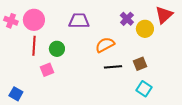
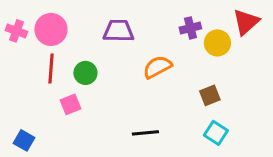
purple cross: (127, 19) -> (190, 28), turned 32
black line: (113, 67) -> (145, 133), moved

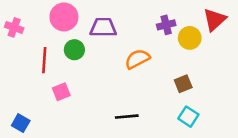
pink circle: (51, 29) -> (64, 17), moved
green circle: (85, 73) -> (74, 50), moved

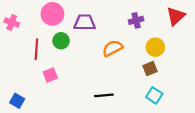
yellow circle: (190, 38) -> (155, 47), moved

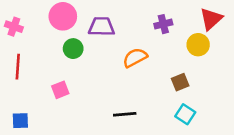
yellow circle: (155, 47) -> (198, 45), moved
red line: (36, 49) -> (18, 67), moved
blue square: (17, 101) -> (20, 121), turned -32

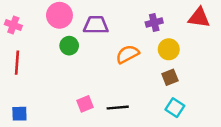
red triangle: (211, 19) -> (199, 18), turned 50
yellow circle: (198, 45) -> (169, 49), moved
pink square: (60, 90) -> (85, 104), moved

